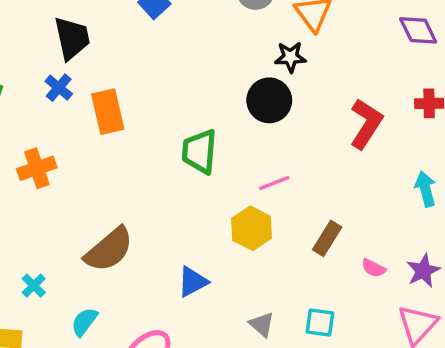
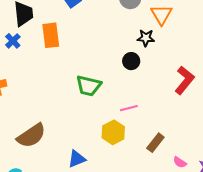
black circle: (269, 100) -> (131, 61), size x0.7
orange rectangle: (108, 112) -> (51, 35), moved
green trapezoid: (199, 152) -> (89, 86), turned -88

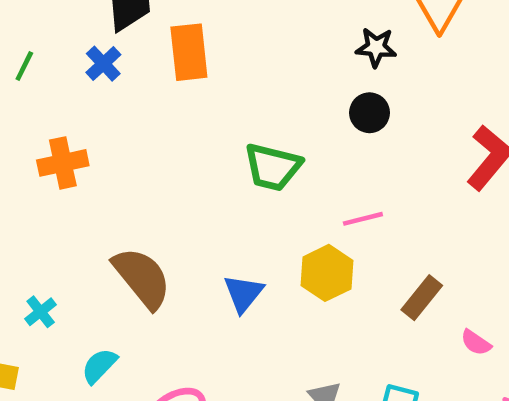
black star: (146, 38) -> (376, 47), moved
brown semicircle: (31, 136) -> (142, 278), turned -96
blue triangle: (77, 159) -> (244, 293), moved, turned -30

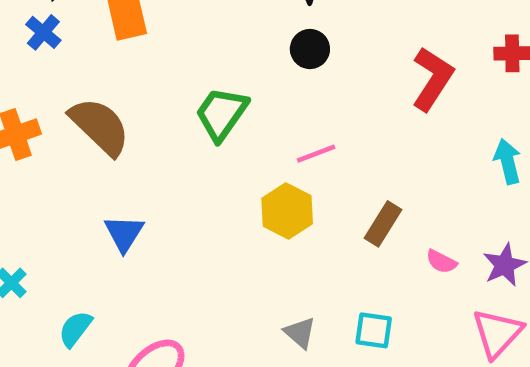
green trapezoid: (273, 167) -> (221, 114), turned 118
brown semicircle: (142, 278) -> (100, 126), moved
blue triangle: (244, 293) -> (124, 233), moved

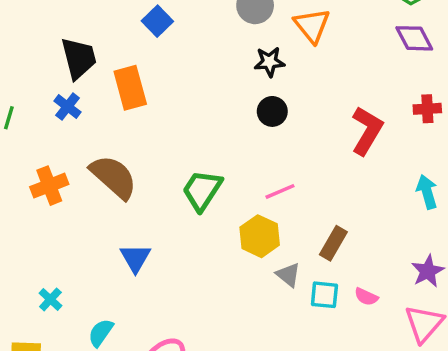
green trapezoid: (221, 114) -> (202, 190), moved
pink semicircle: (441, 262) -> (366, 297), moved
cyan square: (374, 330) -> (324, 295), moved
gray triangle: (300, 333) -> (288, 275), moved

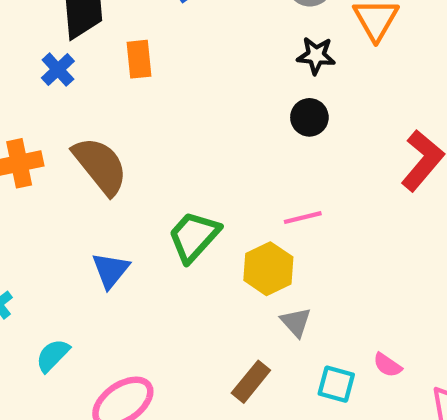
orange rectangle: (130, 88) -> (139, 59), size x0.7
green trapezoid: (202, 190) -> (194, 236), moved
brown rectangle: (333, 243) -> (251, 382), moved
cyan square: (324, 295) -> (336, 384), moved

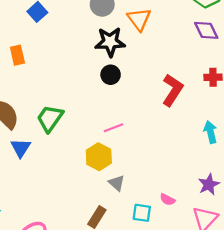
black star: (316, 56) -> (110, 42), size x1.5
green trapezoid: (194, 236) -> (50, 118), moved
blue triangle: (111, 270) -> (21, 148), moved

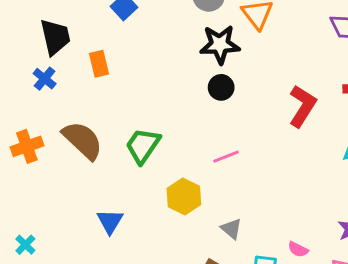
blue triangle: (21, 148) -> (110, 221), moved
yellow hexagon: (99, 157) -> (184, 196), moved

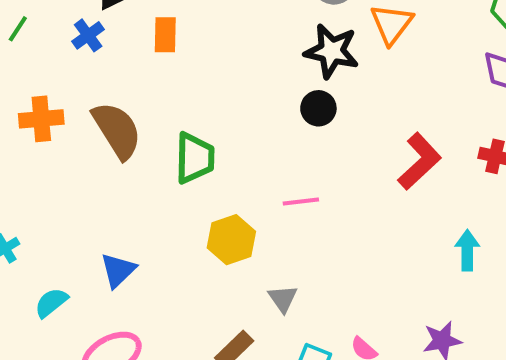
green trapezoid: (143, 146) -> (195, 158), turned 132
blue triangle: (110, 221) -> (118, 270), moved

